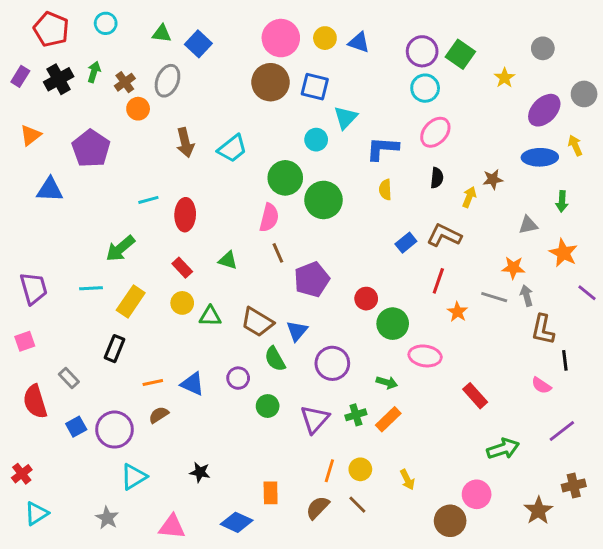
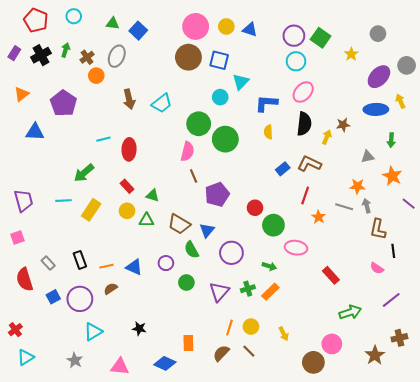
black semicircle: (437, 178) -> (304, 124), size x1.6
green triangle: (228, 260) -> (153, 195), moved
black rectangle: (115, 349) -> (80, 260), moved, turned -42

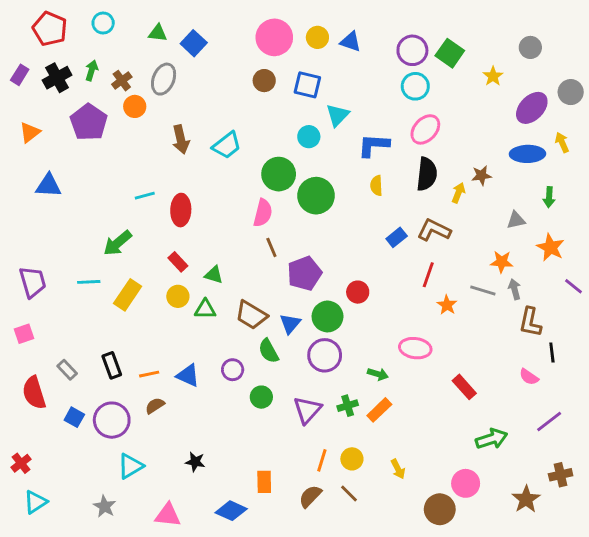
brown circle: (188, 57) -> (264, 81), size x0.6
purple pentagon: (63, 103) -> (89, 122), moved
green circle: (273, 225) -> (328, 316), moved
blue square: (53, 297) -> (74, 417), turned -32

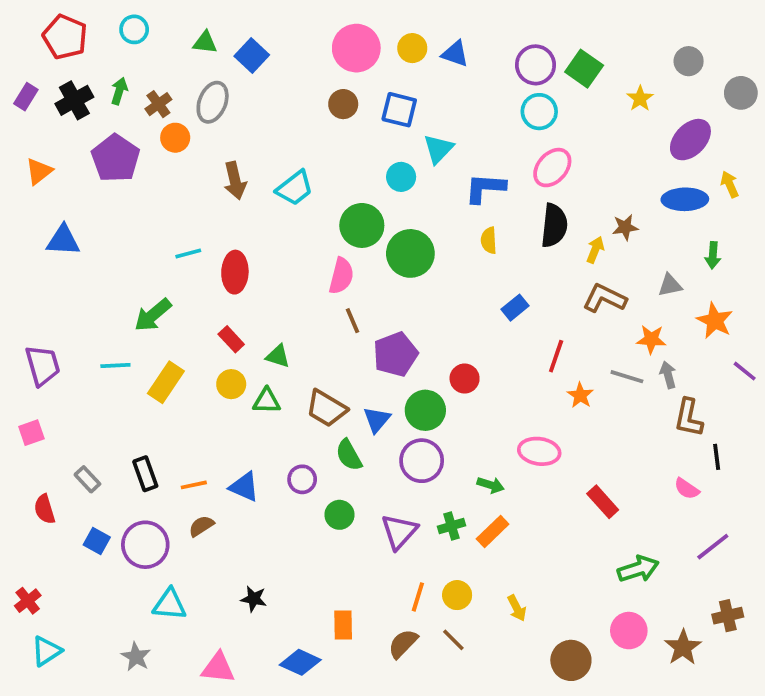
gray circle: (571, 92) -> (741, 93), moved
brown L-shape: (434, 230) -> (605, 298), moved
red semicircle: (34, 393) -> (44, 509), size x0.7
cyan triangle: (130, 466) -> (170, 604), turned 36
pink circle: (466, 483) -> (629, 631), moved

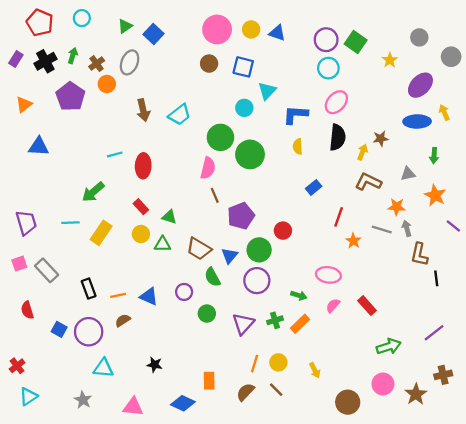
green triangle: (205, 42) -> (125, 26), turned -42
gray rectangle: (87, 479) -> (47, 270), moved, size x1.5
pink semicircle: (687, 489) -> (333, 306), moved, turned 98

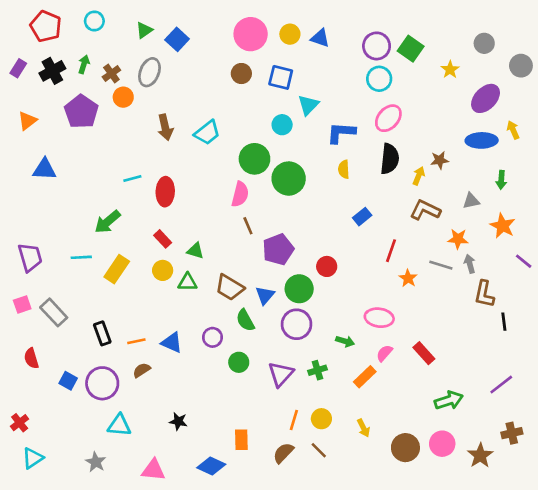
orange rectangle: (300, 324) -> (365, 377), moved
brown circle: (348, 402) -> (405, 448), moved

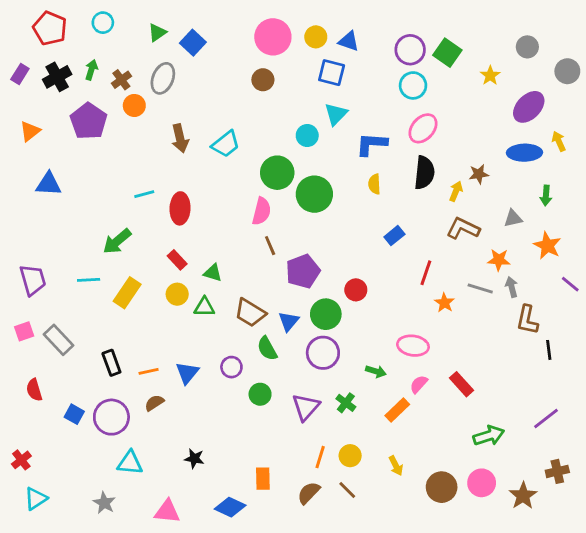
blue square: (281, 77) -> (332, 73), moved
blue triangle: (172, 343) -> (187, 373), turned 45
green cross: (318, 370) -> (346, 403), turned -36

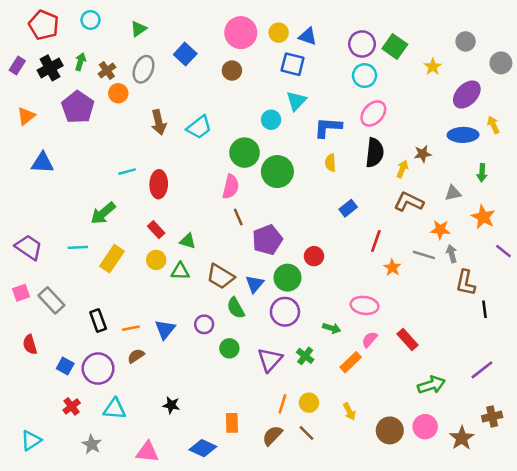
blue square: (193, 43) -> (185, 54), moved
purple trapezoid: (33, 280) -> (29, 247), turned -40
red cross: (21, 460) -> (72, 406), moved

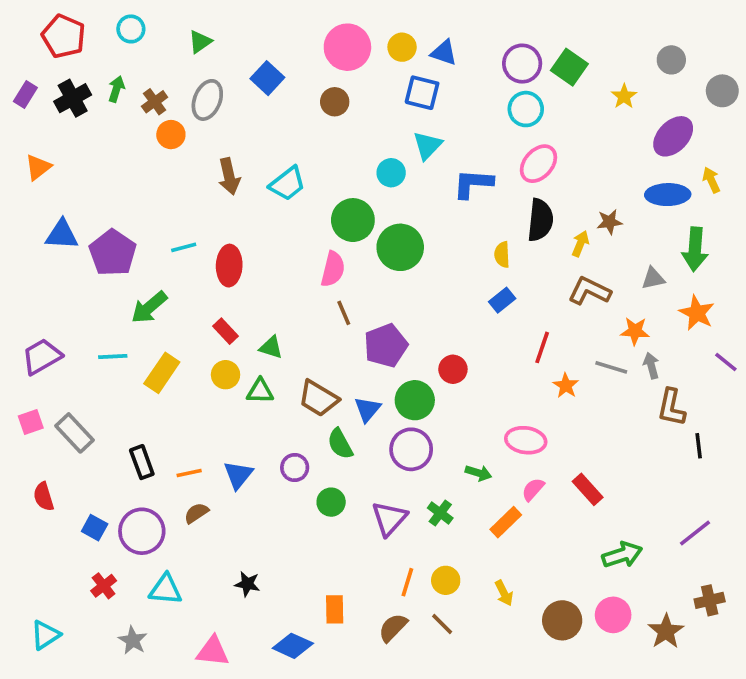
purple pentagon: (78, 107) -> (113, 253), moved
yellow semicircle: (330, 163) -> (502, 255), moved
green arrow: (482, 173) -> (695, 249), size x1.6
purple trapezoid: (29, 247) -> (42, 357), turned -64

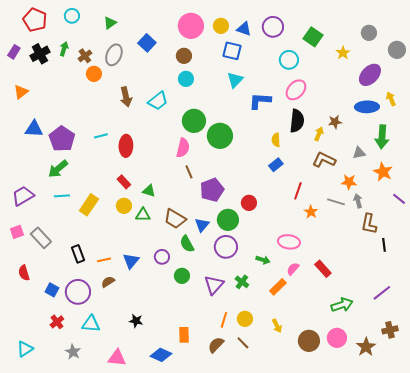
purple circle: (522, 64) -> (273, 27), moved
cyan circle: (391, 173) -> (186, 79), moved
green arrow: (149, 307) -> (58, 169), moved

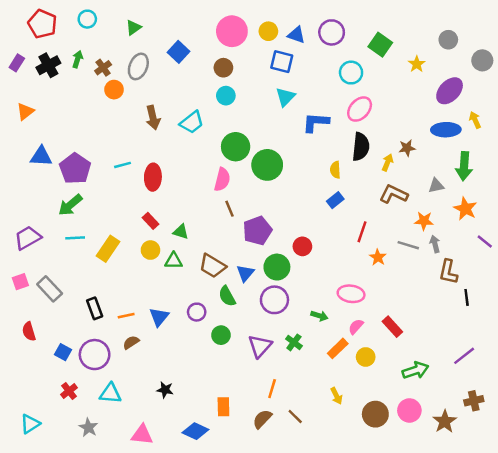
yellow circle: (245, 319) -> (366, 357), moved

